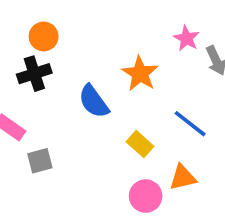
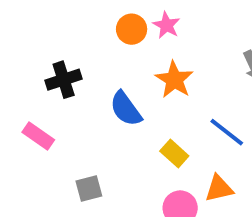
orange circle: (44, 36) -> (132, 29), moved
pink star: (186, 38) -> (167, 25), moved
gray square: (40, 161) -> (89, 188), moved

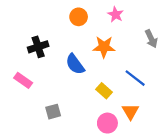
pink star: (167, 25) -> (115, 15), moved
orange star: (174, 80) -> (104, 47), turned -30
orange triangle: (219, 188) -> (131, 112), turned -48

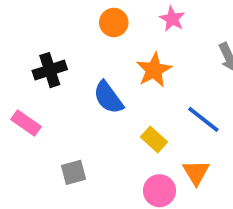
orange star: (104, 47) -> (154, 70), turned -30

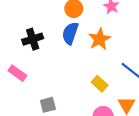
blue semicircle: (108, 97) -> (70, 33), moved, turned 55

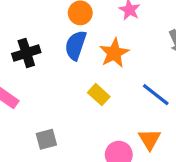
yellow rectangle: (100, 84) -> (99, 95), moved

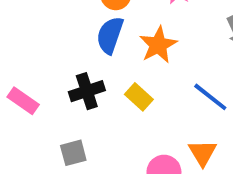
black cross: (26, 53) -> (87, 91), moved

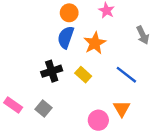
pink rectangle: (23, 101) -> (13, 105), moved
gray square: (73, 153) -> (43, 109), turned -35

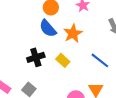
blue semicircle: (66, 37) -> (48, 28), turned -60

